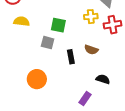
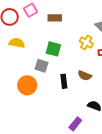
yellow cross: (91, 17) -> (86, 43), turned 32
orange circle: (37, 79) -> (27, 85), moved

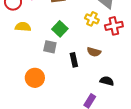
green square: (53, 49) -> (60, 29), turned 35
orange circle: (27, 85) -> (35, 78), moved

